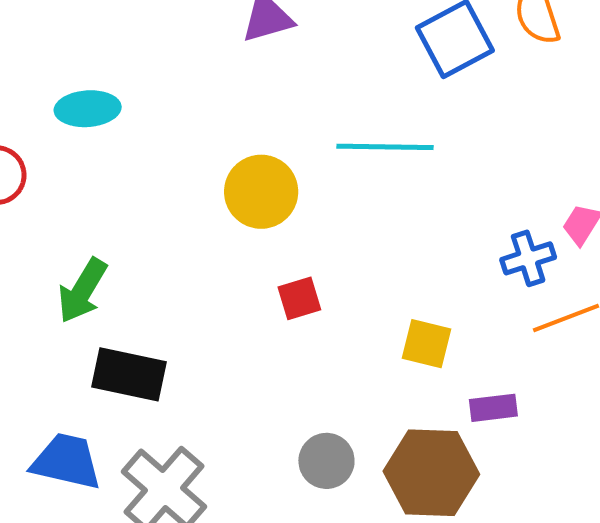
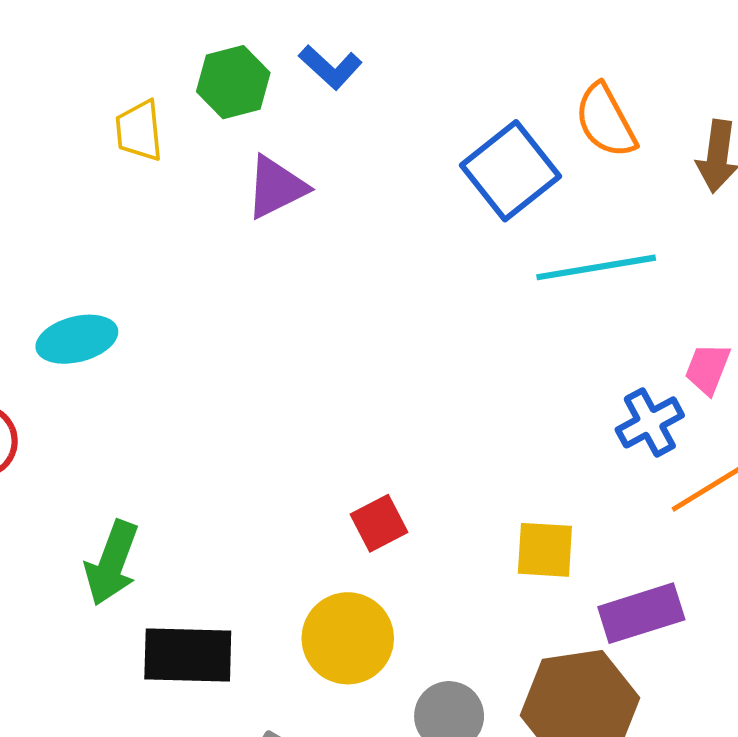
cyan line: (385, 147) -> (596, 267), moved
yellow circle: (261, 192) -> (348, 638), moved
purple rectangle: (493, 408) -> (641, 613), size x1.4

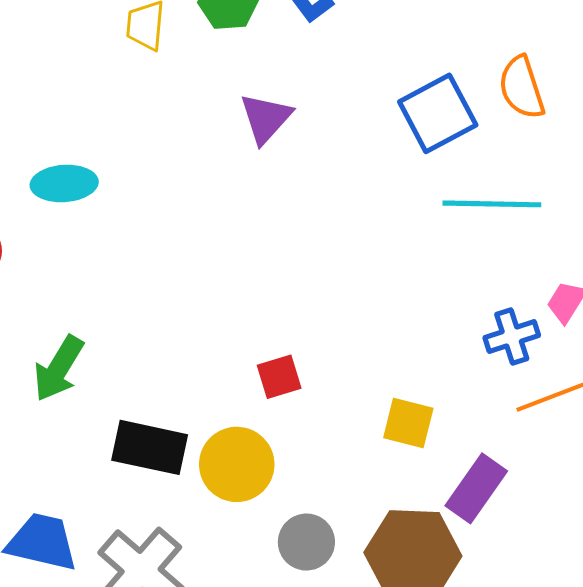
purple triangle: (276, 187) -> (266, 118), moved, turned -32
purple rectangle: (641, 613) -> (476, 488), turned -48
black rectangle: (188, 655) -> (150, 447), moved

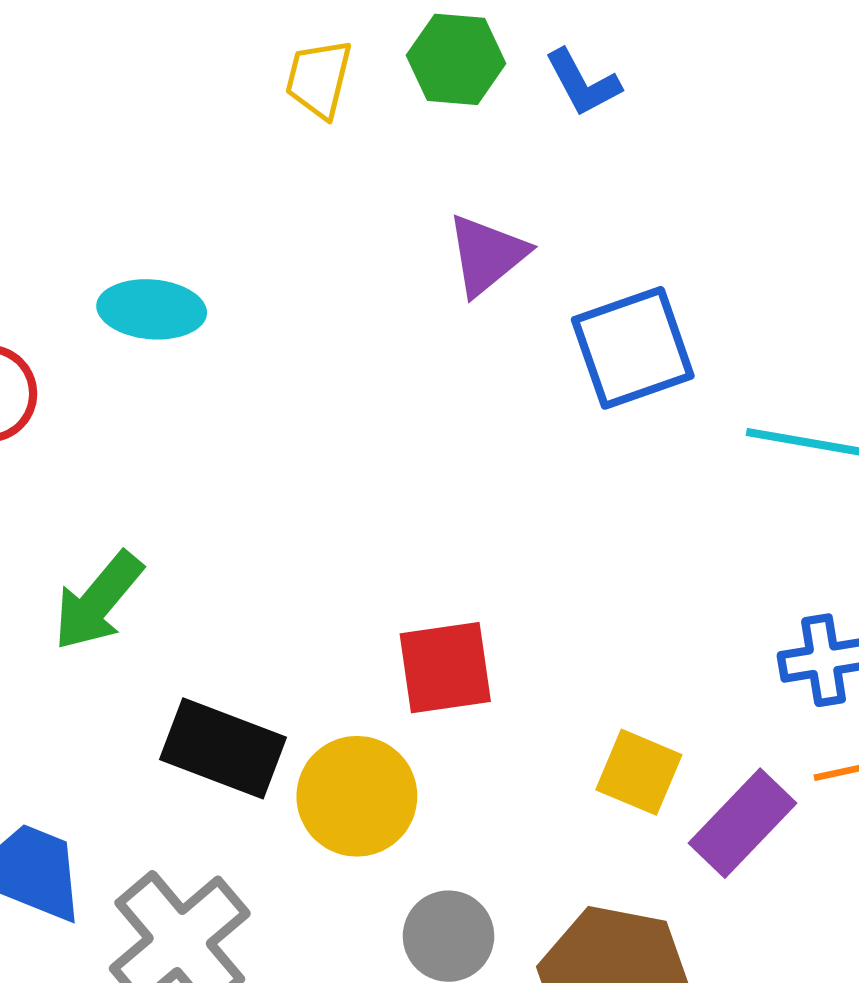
blue square: (438, 113) -> (633, 348), moved
red square: (279, 377) -> (445, 668), size x1.4
purple rectangle: (476, 488) -> (743, 823), moved

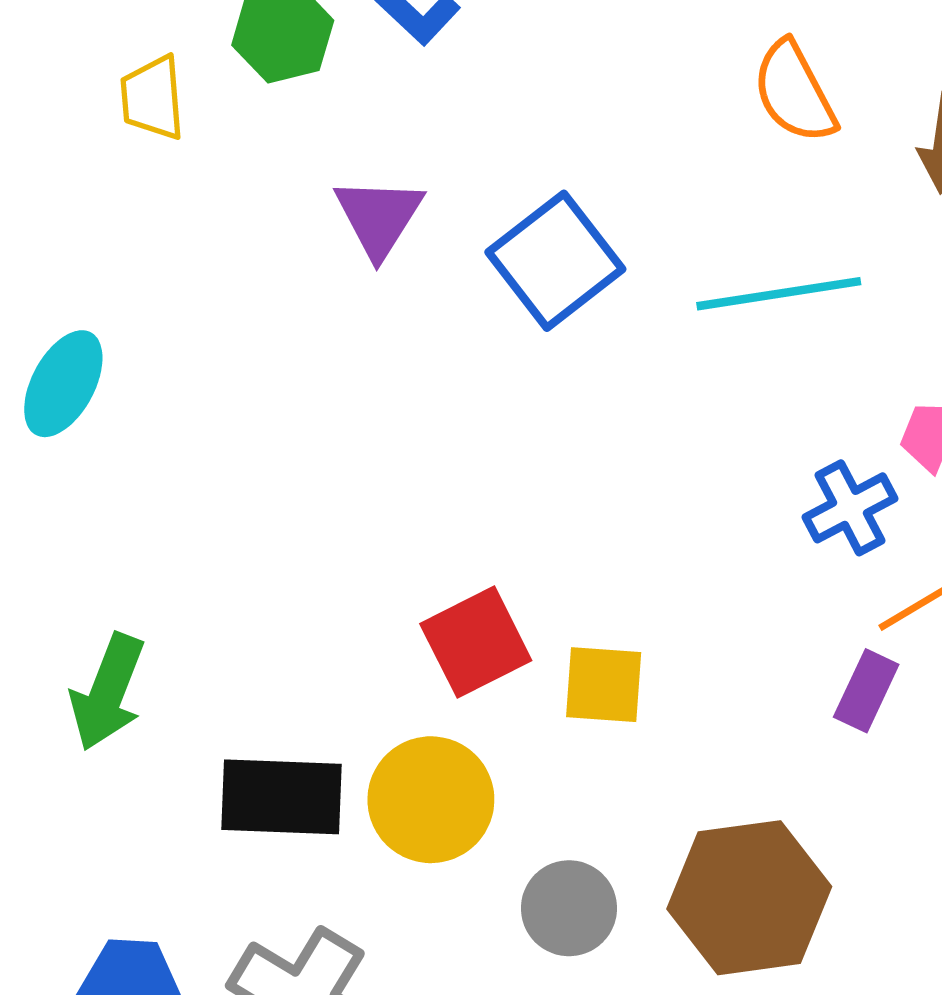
cyan ellipse: (152, 309) -> (63, 384), turned -48
yellow square: (639, 772) -> (604, 685), moved
purple rectangle: (743, 823) -> (866, 691), moved, size x0.7

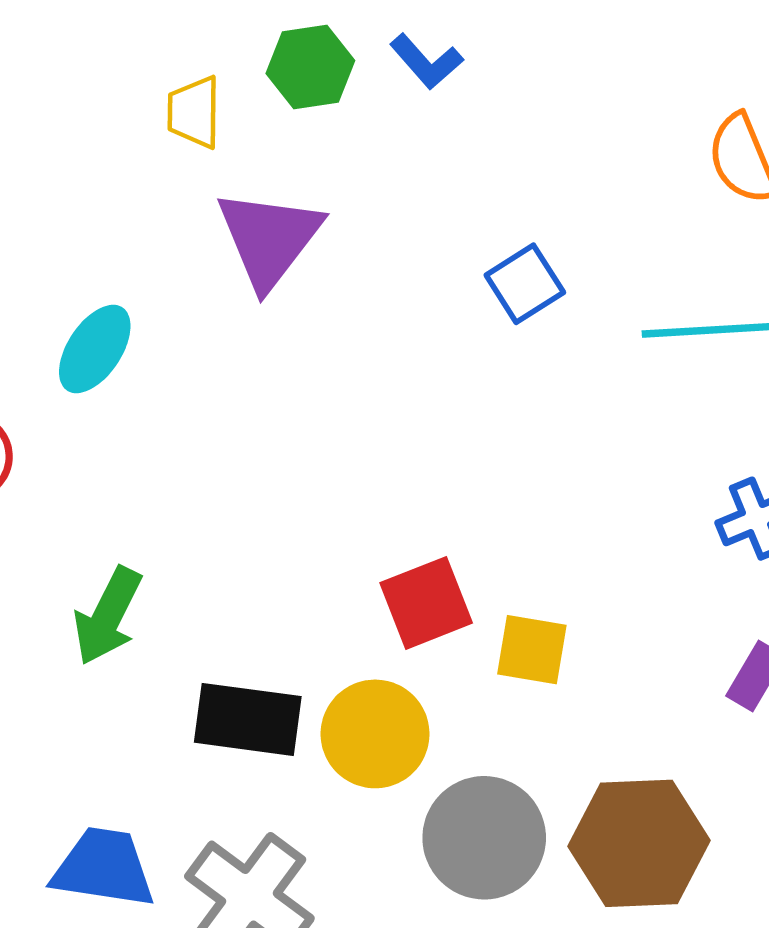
purple triangle: (379, 217) -> (269, 239), moved, size x1.4
blue square: (555, 261) -> (525, 284), size x0.7
gray circle: (569, 908) -> (484, 838), size x1.5

